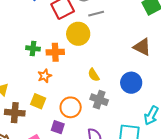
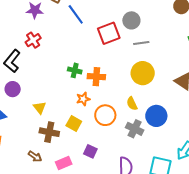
yellow circle: (78, 34) -> (143, 73), moved
blue circle: (131, 83) -> (156, 116), moved
orange circle: (71, 107) -> (105, 115), moved

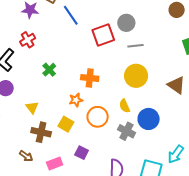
green cross: (75, 70) -> (49, 70), moved, turned 32

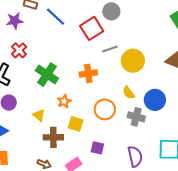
gray line: (135, 46) -> (110, 49), moved
green cross: (49, 70) -> (47, 75), size x1.6
orange star: (76, 100) -> (64, 101), moved

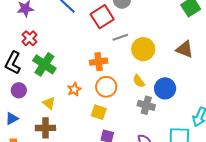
green cross: (47, 75) -> (44, 64), moved
orange circle: (105, 109) -> (106, 87), moved
yellow square: (76, 124) -> (99, 112), moved
brown cross: (53, 137) -> (45, 128), moved

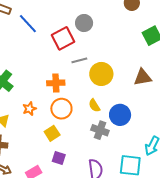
brown triangle: (185, 49) -> (143, 77), turned -36
yellow square: (99, 112) -> (52, 133), turned 35

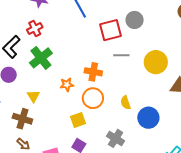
yellow circle: (101, 74) -> (156, 62), moved
orange star: (29, 109) -> (67, 85), moved
gray cross: (100, 130) -> (115, 138), moved

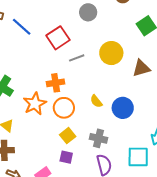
gray circle: (135, 20) -> (88, 12), moved
orange star: (67, 85) -> (35, 104), size x1.6
yellow square: (78, 120) -> (68, 136), moved

